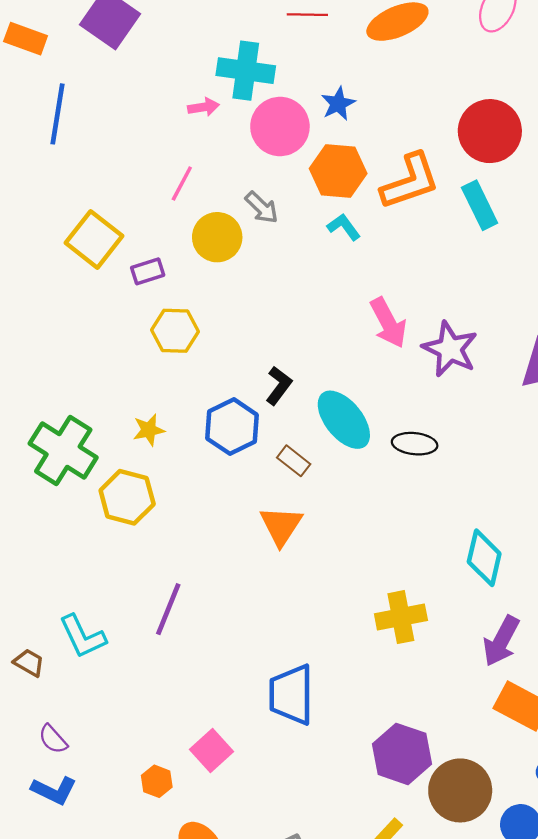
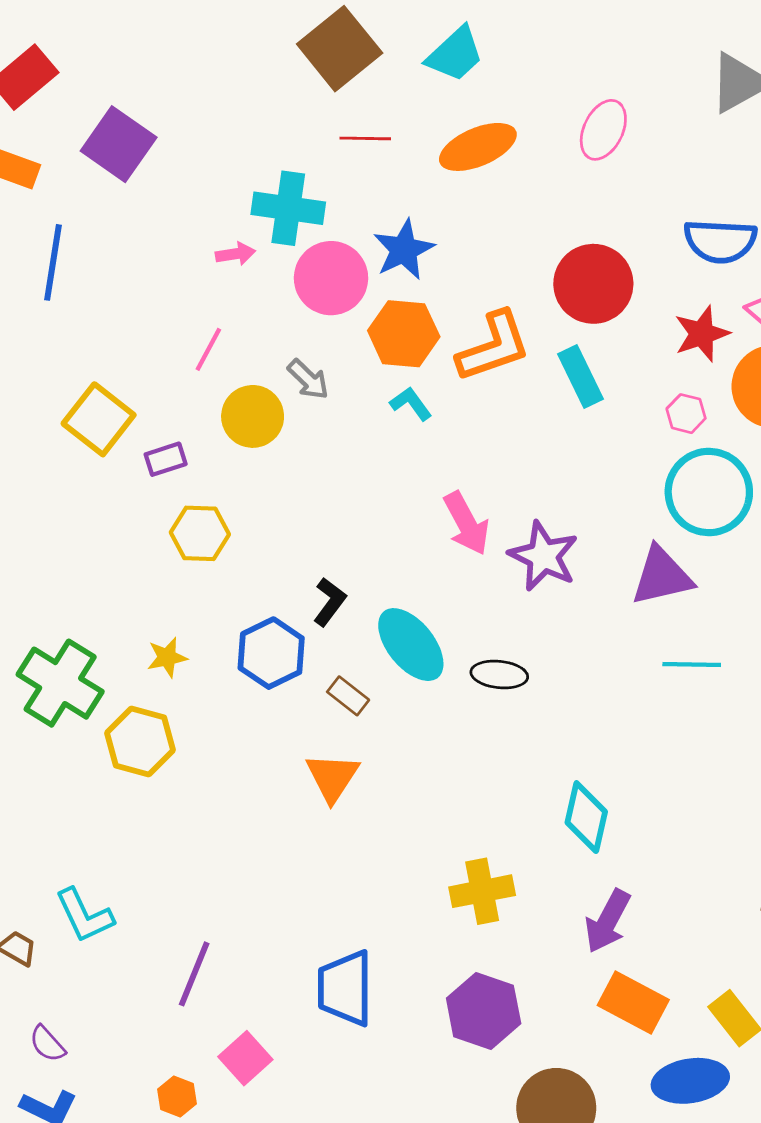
blue star: (338, 104) -> (404, 250), size x1.4
purple line: (168, 609) -> (194, 974), moved
purple hexagon: (402, 754) -> (484, 1011), moved

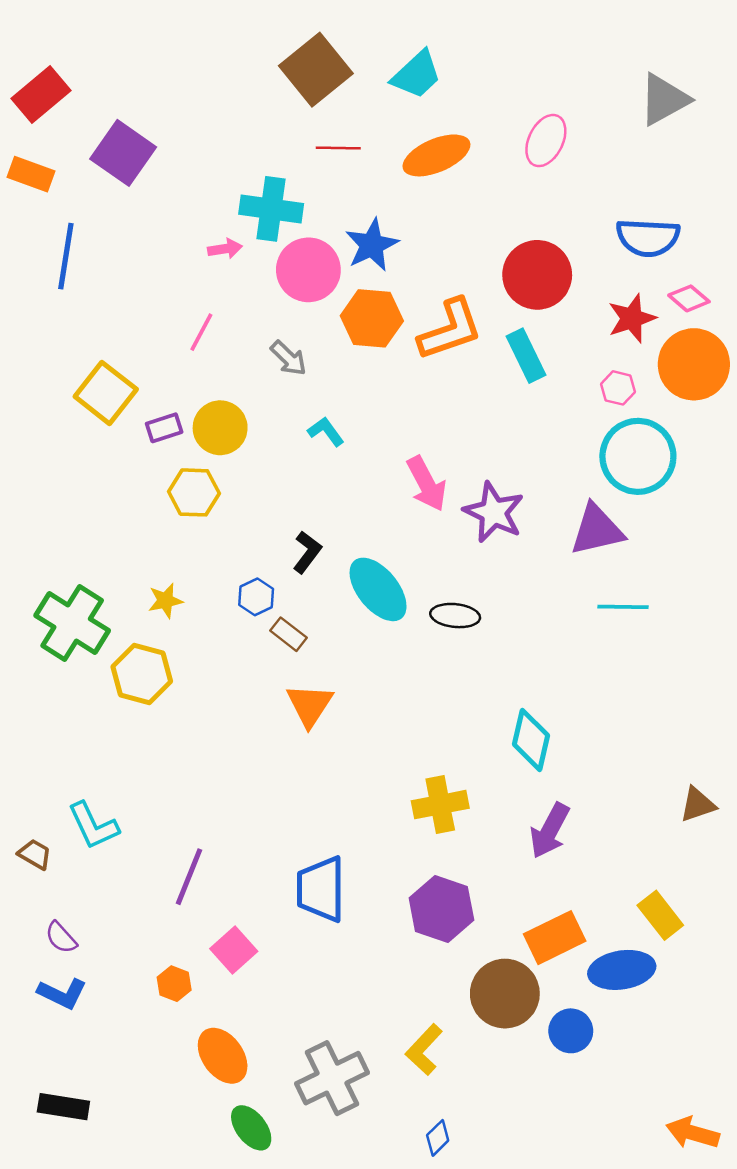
cyan L-shape: (411, 404) -> (326, 431), moved
yellow circle: (253, 416) -> (220, 428), moved
blue hexagon: (271, 653) -> (256, 597), size x0.6
brown rectangle: (348, 696) -> (288, 634), moved
orange rectangle: (633, 1002) -> (555, 938), moved, turned -54

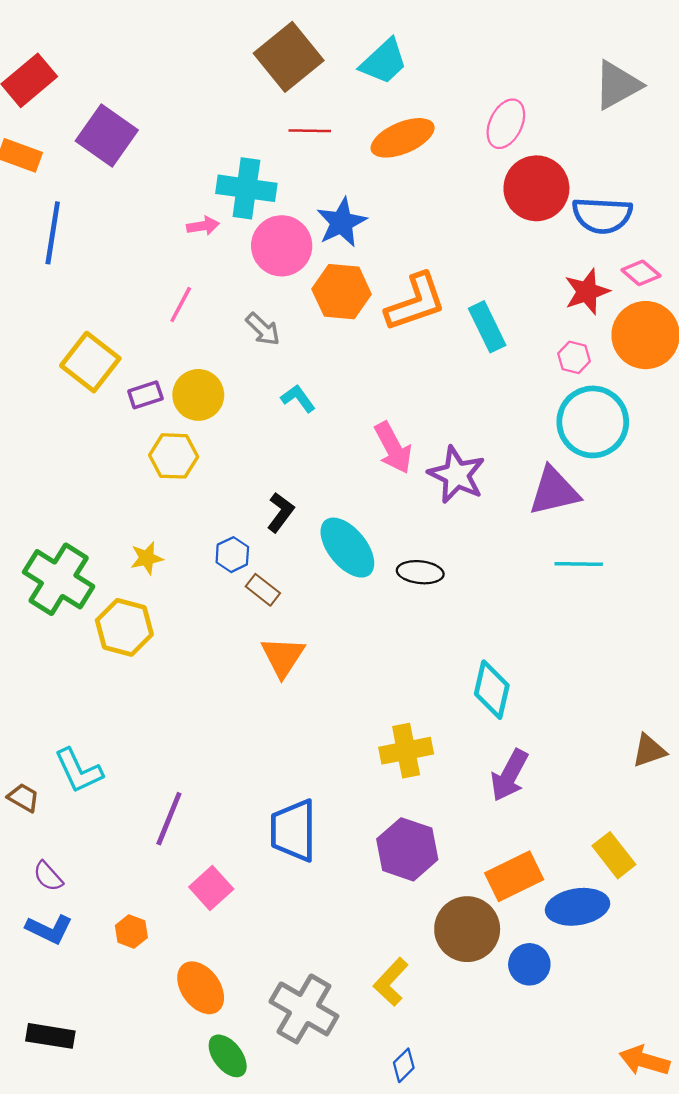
red circle: (537, 275) -> (536, 188), moved
orange hexagon: (174, 984) -> (131, 931), moved
gray cross: (332, 1078) -> (304, 1009), turned -34

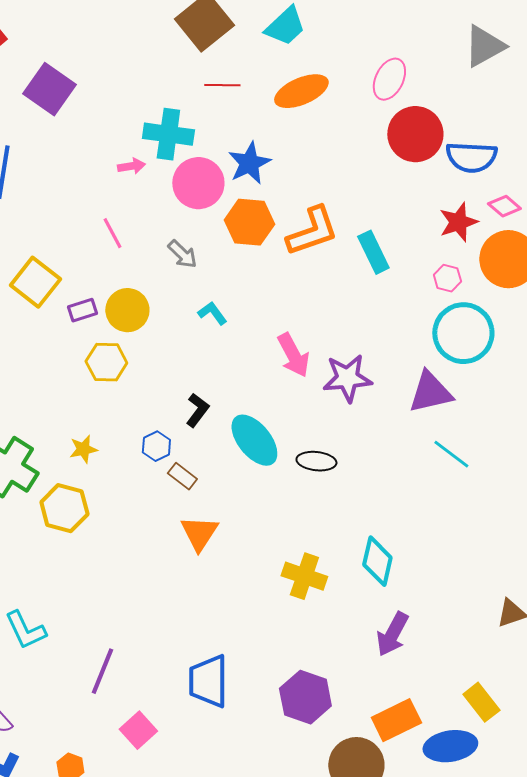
pink line: (181, 305) -> (112, 233), turned -56
purple star: (457, 475) -> (347, 378), turned -30
cyan line: (579, 564) -> (451, 454), turned 36
yellow cross: (406, 751) -> (304, 576), moved, turned 30

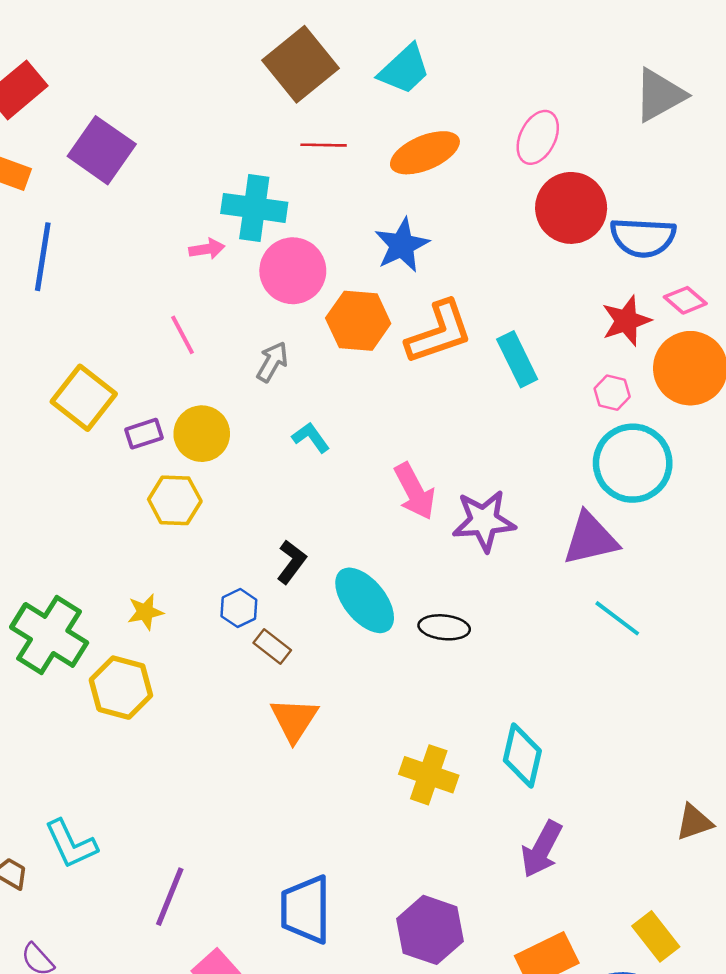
blue star: (249, 163) -> (402, 245), moved
gray arrow: (182, 254) -> (272, 362), turned -104

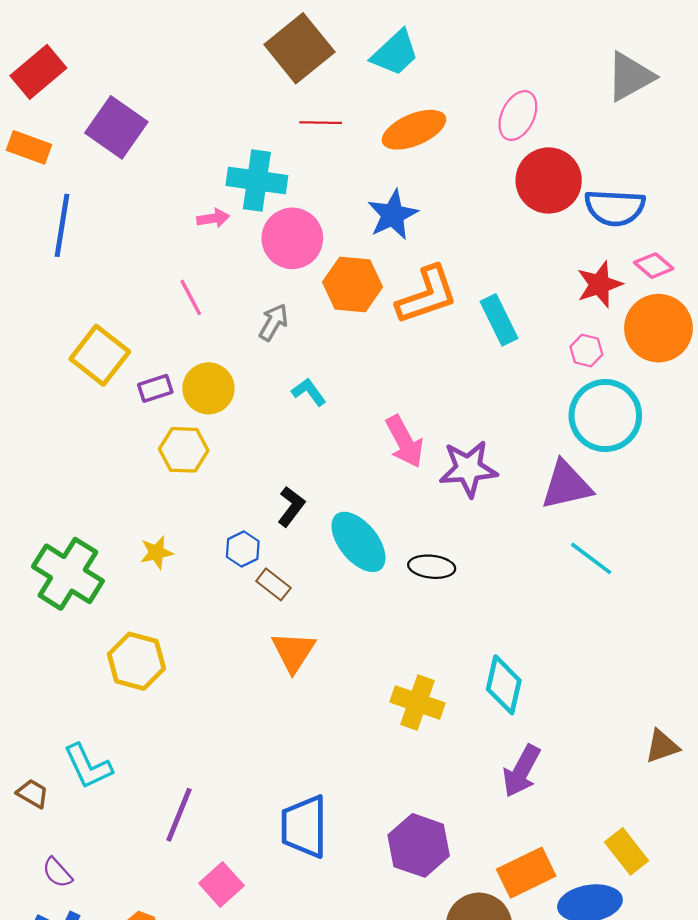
yellow hexagon: (121, 688) -> (136, 661), moved

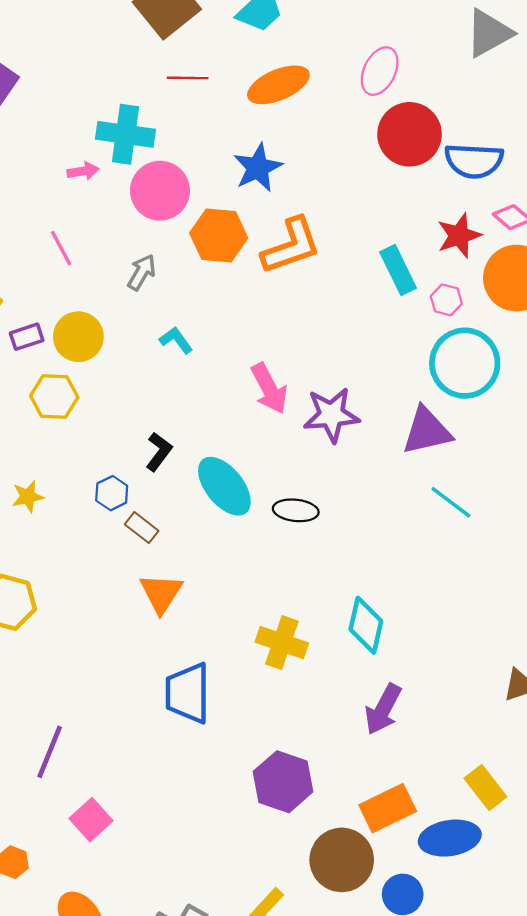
cyan rectangle: (499, 320) -> (398, 270), moved
blue trapezoid: (304, 827) -> (188, 693), moved

